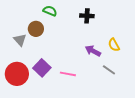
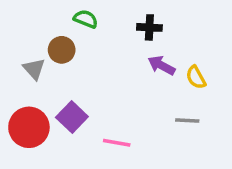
purple arrow: (93, 51) -> (161, 65), moved
gray line: (109, 70) -> (187, 120), turned -32
pink line: (68, 74) -> (117, 143), moved

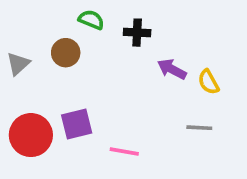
black cross: (149, 27) -> (137, 33), moved
gray triangle: (34, 69) -> (18, 64), moved, turned 30
purple square: (72, 117) -> (77, 124), turned 32

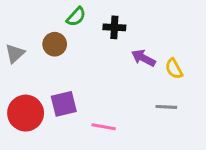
green semicircle: (91, 20) -> (76, 17), turned 110

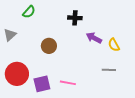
green semicircle: (76, 17) -> (29, 12), moved
brown circle: (55, 44) -> (49, 46), moved
purple square: (64, 104) -> (42, 84), moved

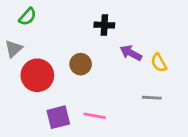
green semicircle: (29, 12) -> (28, 17), moved
brown circle: (49, 46) -> (81, 64), moved
red circle: (17, 74) -> (37, 75), moved

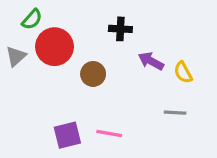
red circle: (37, 75) -> (54, 47), moved

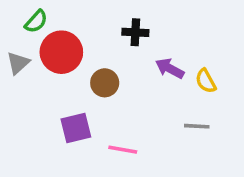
purple square: (67, 135) -> (76, 128), moved

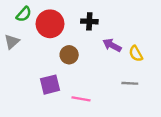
red circle: (61, 52) -> (50, 24), moved

